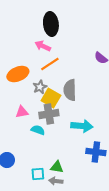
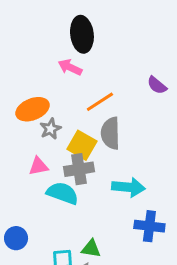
orange line: (50, 64) -> (100, 102), moved
gray star: (40, 87) -> (50, 129), moved
cyan semicircle: (38, 130) -> (62, 193), size x1.5

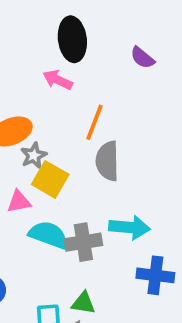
purple semicircle: (157, 85) -> (142, 58), moved
orange line: (100, 102) -> (95, 122), turned -36
yellow square: (82, 145) -> (50, 179), moved
gray cross: (79, 169) -> (83, 242), moved

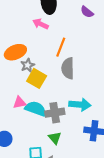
pink triangle: (19, 202) -> (19, 103), moved
green triangle: (83, 303) -> (55, 138), moved, turned 40

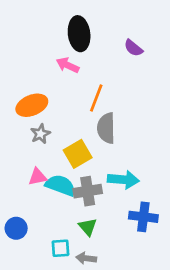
gray star: (28, 65) -> (40, 134), moved
yellow square: (37, 78) -> (78, 154), moved, turned 30

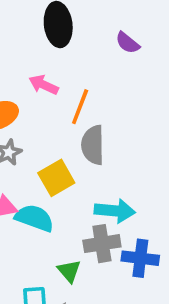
pink arrow: (68, 65) -> (44, 85), moved
gray cross: (88, 191) -> (102, 244), moved

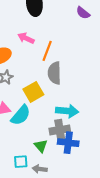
purple semicircle: (128, 43) -> (83, 13), moved
cyan semicircle: (34, 218) -> (21, 115), turned 110
blue cross: (140, 258) -> (68, 143), moved

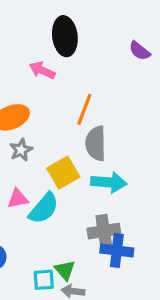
pink arrow: (26, 38) -> (42, 70), moved
cyan arrow: (67, 111) -> (109, 182), moved
green triangle: (41, 146) -> (65, 270), moved

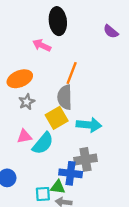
gray semicircle: (96, 143) -> (65, 97), moved
blue cross: (117, 251) -> (71, 173), moved
green triangle: (65, 270) -> (58, 187), turned -42

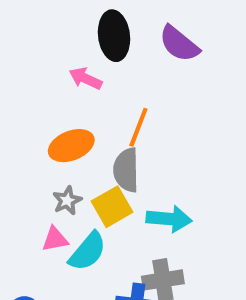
purple semicircle: (111, 31) -> (179, 44), moved, size x1.5
orange ellipse: (20, 79) -> (71, 146), moved
gray star: (27, 102) -> (67, 201), moved

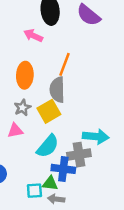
orange ellipse: (71, 146) -> (25, 75), turned -65
cyan arrow: (169, 219) -> (96, 137), moved
cyan semicircle: (88, 251) -> (48, 146), moved

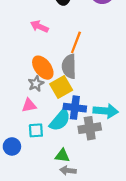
pink arrow: (33, 36) -> (39, 26), moved
orange ellipse: (25, 75) -> (43, 68), moved, turned -40
blue cross: (63, 169) -> (75, 108), moved
cyan square: (34, 191) -> (36, 130), moved

